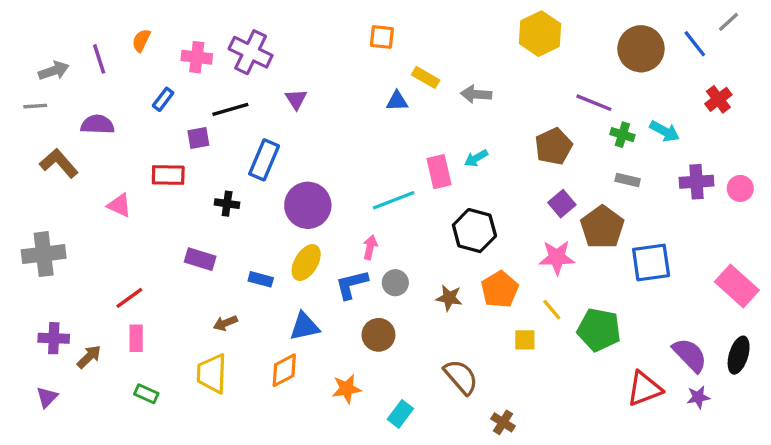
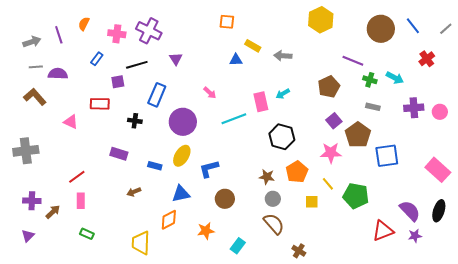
gray line: (728, 22) -> (446, 29), moved
gray line: (35, 106) -> (36, 67), moved
pink arrow: (370, 247) -> (210, 93), moved, turned 120
gray circle: (395, 283) -> (273, 199), moved
yellow trapezoid: (212, 374) -> (141, 243), moved

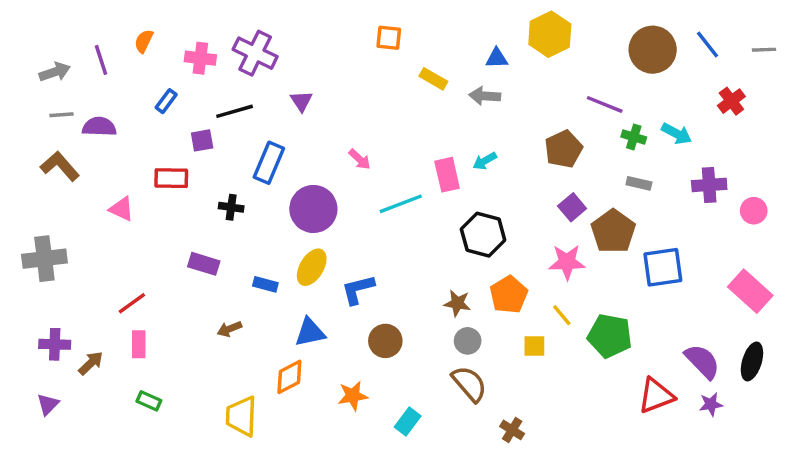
gray line: (446, 29) -> (764, 50), turned 40
blue triangle: (236, 60) -> (497, 58), moved
pink circle: (440, 112) -> (754, 211), moved

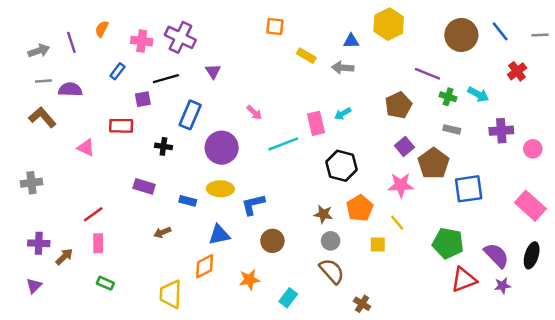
gray cross: (44, 259) -> (31, 183), size x0.7
yellow ellipse: (312, 267) -> (220, 189), turned 60
green pentagon: (610, 336) -> (448, 243), moved

